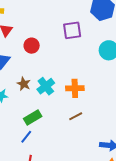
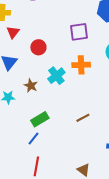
cyan cross: (46, 86) -> (56, 76), moved
orange cross: (75, 88) -> (81, 65), moved

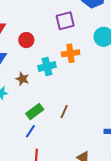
cyan cross: (56, 76) -> (47, 67), turned 30
brown line: (83, 118) -> (64, 112), moved, turned -32

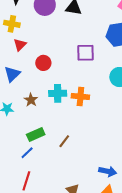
orange cross: (70, 53) -> (80, 96), moved

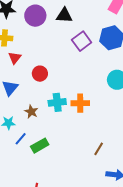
purple square: (85, 53) -> (82, 41), moved, turned -30
brown line: (64, 141) -> (99, 149), moved
blue line: (27, 153) -> (21, 139), moved

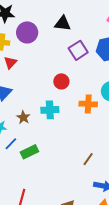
purple circle: (35, 16) -> (27, 32), moved
red circle: (40, 74) -> (61, 81), moved
orange cross: (80, 103) -> (88, 104), moved

